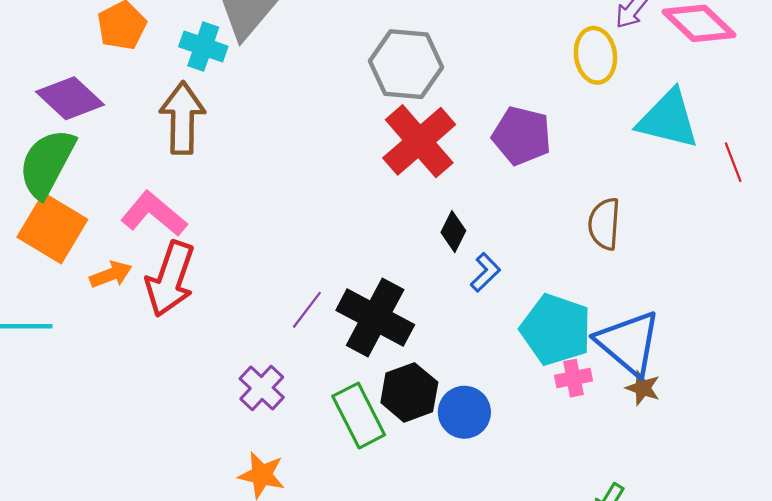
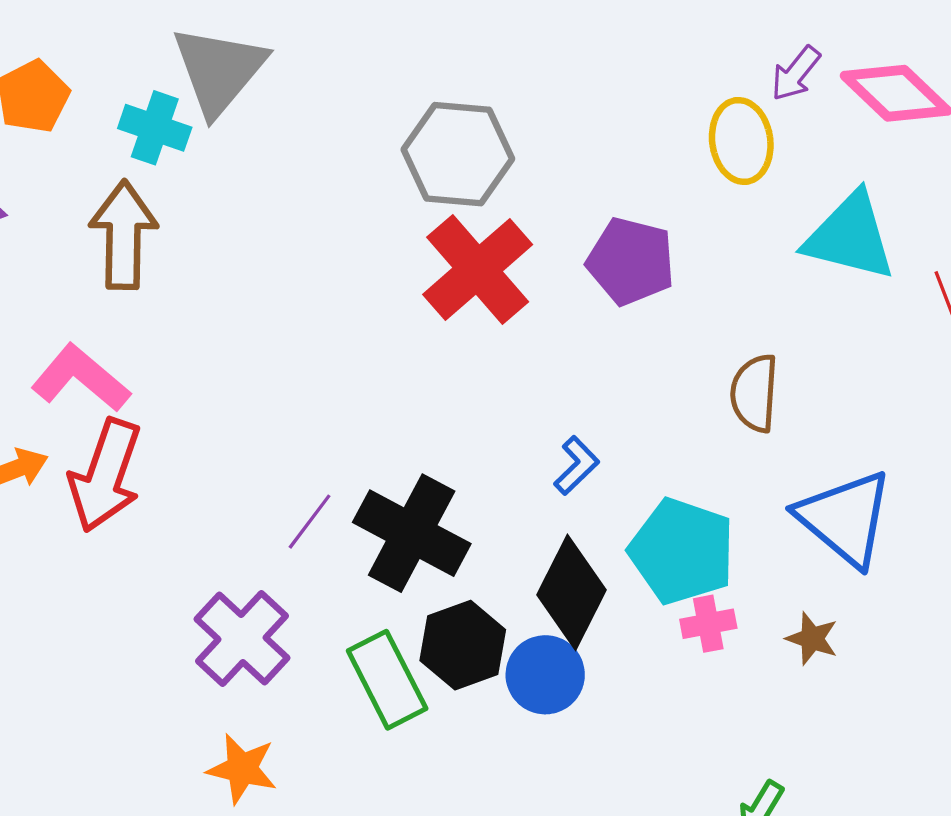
black diamond: (453, 232) -> (572, 592), moved, size x1.8
blue triangle: (629, 343) -> (845, 518), moved
purple cross: (262, 388) -> (242, 639), size x1.4

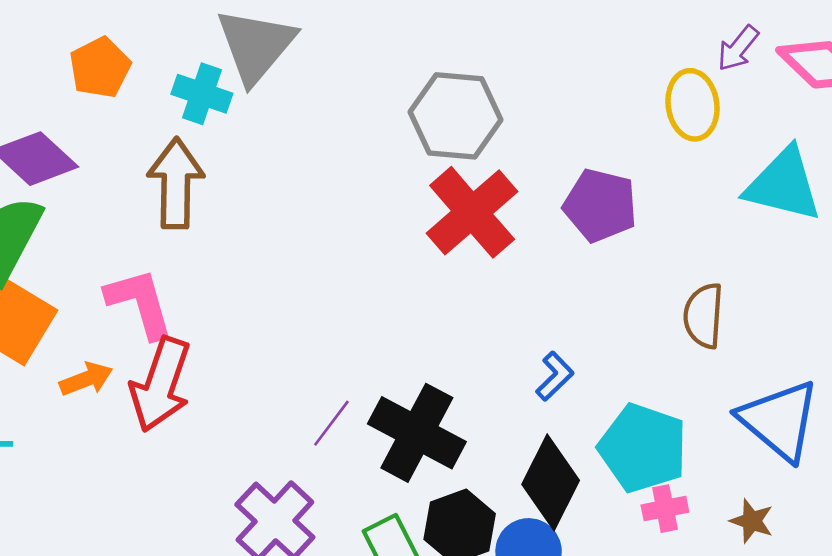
pink L-shape: (81, 378) -> (140, 303), turned 34

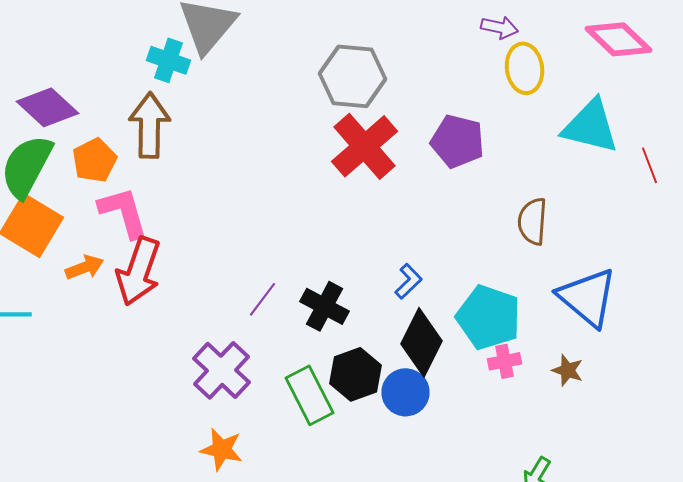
purple arrow: (738, 48) -> (500, 27), moved, turned -117
orange pentagon: (100, 68) -> (94, 160), moved
blue L-shape: (555, 376) -> (408, 281), moved
black cross: (417, 433) -> (324, 306), size x0.7

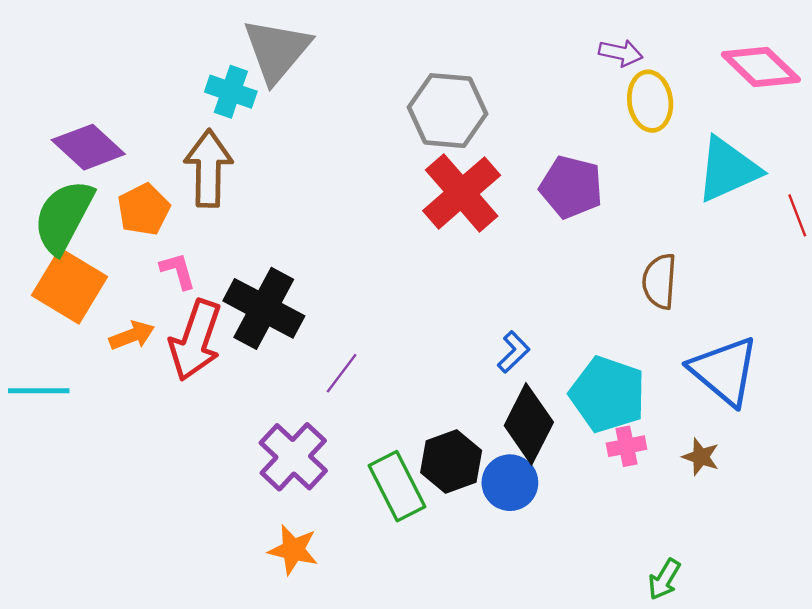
cyan triangle: (590, 126) -> (728, 169), turned -38
pink L-shape: (124, 212) -> (178, 271), size x0.6
black cross: (324, 306) -> (264, 308), moved, size x1.4

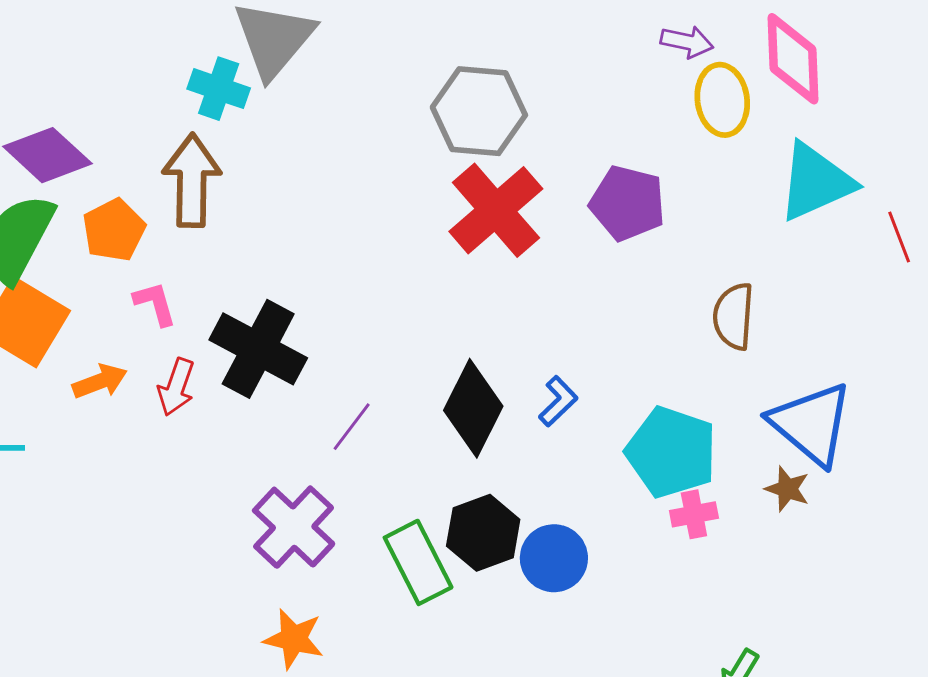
pink diamond: (761, 67) -> (793, 59), moved, turned 44
red arrow: (195, 340) -> (176, 387), size x0.6
black diamond: (529, 424) -> (473, 408), moved
brown star: (701, 457) -> (787, 489), moved

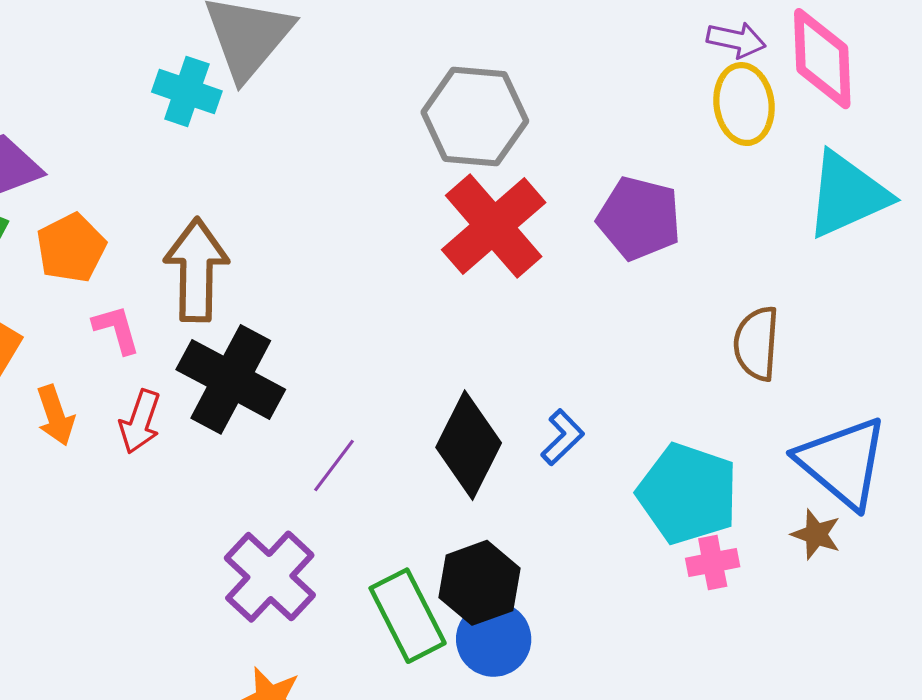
purple arrow: (687, 42) -> (736, 40), moved
brown arrow: (192, 180) -> (196, 270), moved
orange arrow: (100, 381) -> (55, 415), turned 92
blue circle: (554, 558) -> (494, 639), moved

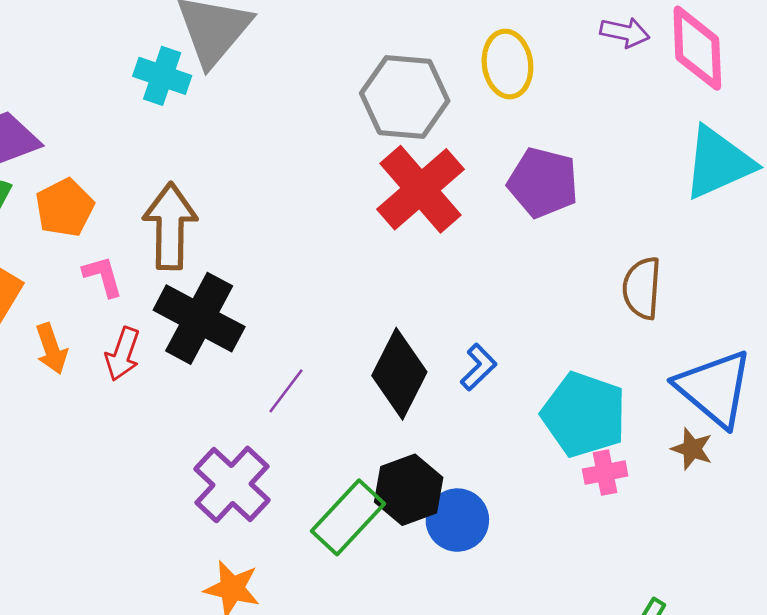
yellow ellipse: (744, 104) -> (507, 64), moved
green rectangle: (408, 616) -> (348, 517), turned 70
blue circle: (494, 639) -> (457, 520), moved

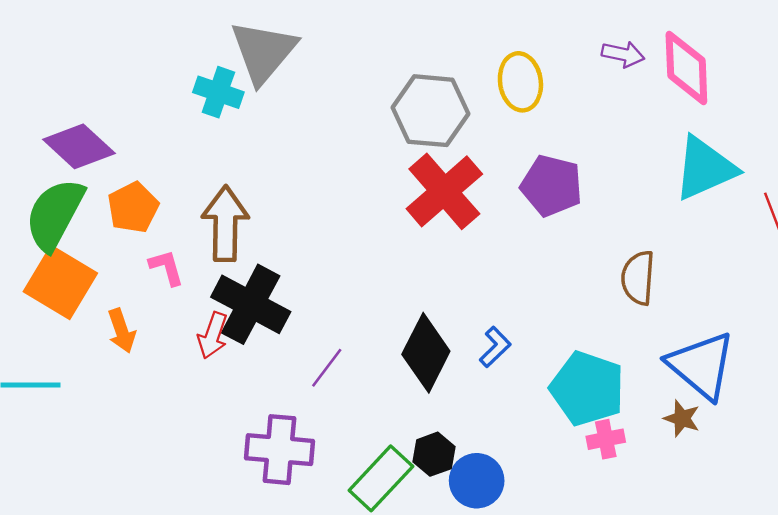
red arrow: (123, 354) -> (213, 335), moved
purple cross: (232, 484) -> (279, 450), turned -38
black hexagon: (409, 490) -> (434, 454), size x0.7

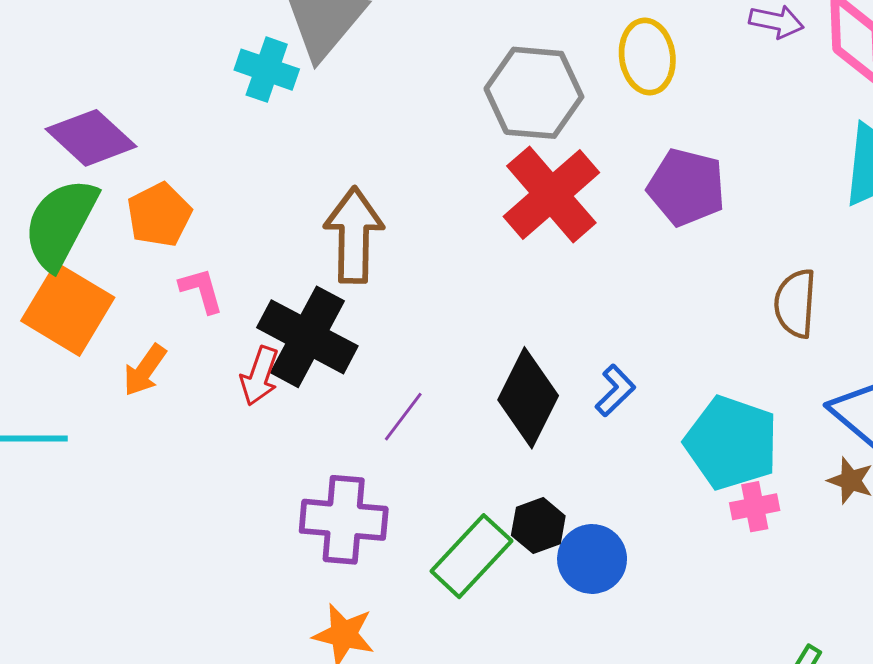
brown arrow: (225, 224) -> (354, 235), moved
orange arrow: (122, 331) -> (145, 370), turned 54

